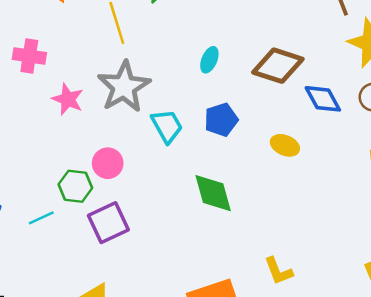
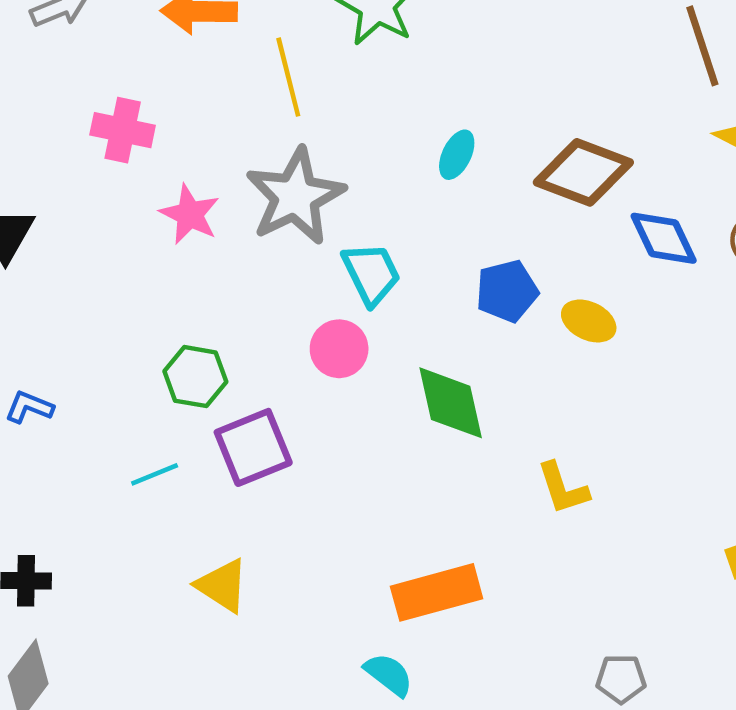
blue pentagon: (221, 120) -> (507, 291), moved
pink circle: (108, 163) -> (339, 349), moved
cyan line: (41, 218) -> (155, 474), moved
yellow L-shape: (278, 271) -> (563, 488), moved

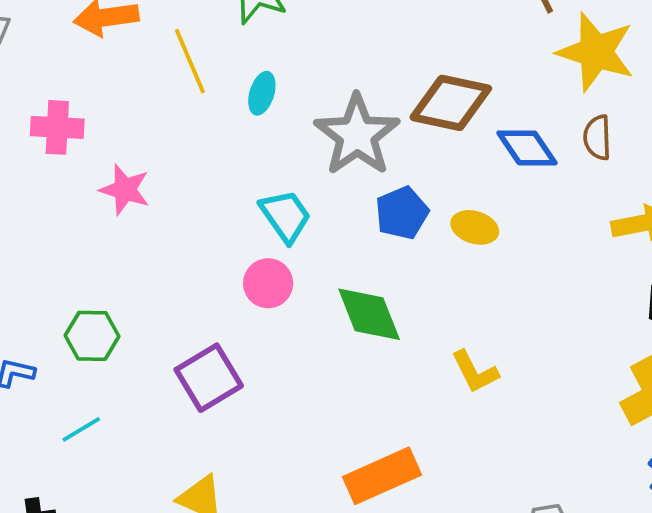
cyan ellipse: (457, 155) -> (262, 93), moved
gray star: (295, 196) -> (357, 135), moved
green hexagon: (195, 377) -> (92, 336), moved
cyan line: (155, 474) -> (81, 429), moved

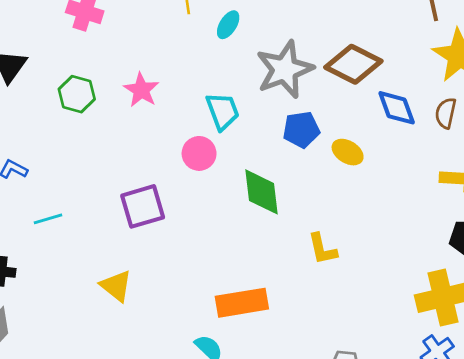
pink star: (125, 190) -> (141, 90), moved
green hexagon: (92, 336) -> (77, 94), moved

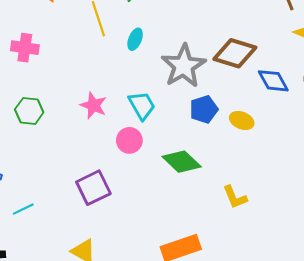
pink star: (141, 90) -> (93, 105), moved
green diamond: (261, 192) -> (182, 162), turned -30

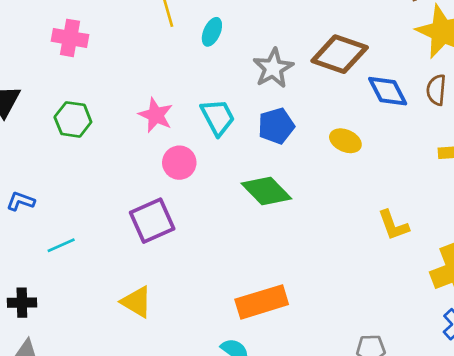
gray star: (184, 66) -> (273, 68), size x0.7
blue pentagon: (204, 109) -> (276, 126), moved
pink circle: (129, 140) -> (179, 163), moved
yellow L-shape: (235, 197) -> (393, 225), moved

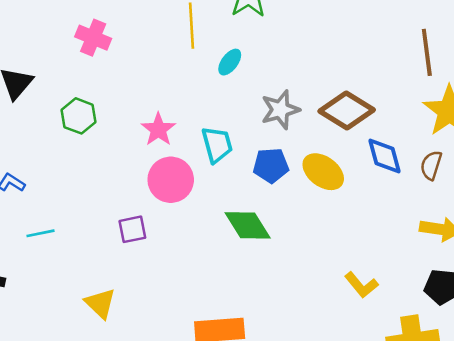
yellow ellipse: (345, 141) -> (323, 172), moved, size x1.4
pink circle: (179, 163) -> (171, 180), size x1.4
purple square: (152, 221) -> (132, 229), size x0.7
yellow L-shape: (393, 225) -> (361, 285), turned -32

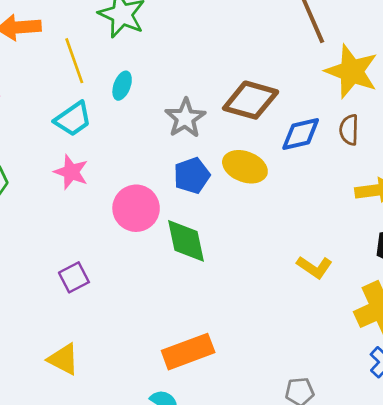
cyan trapezoid: (217, 145) -> (73, 119), moved, turned 87
blue diamond: (385, 156) -> (301, 134), turned -72
pink circle: (171, 180) -> (136, 208), moved
green diamond: (248, 225) -> (186, 241), turned 36

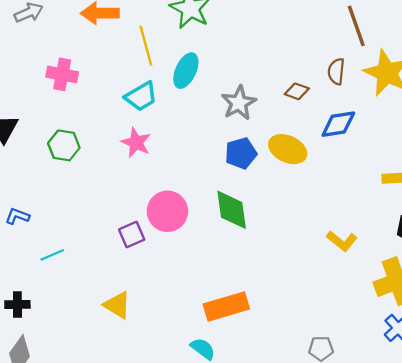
cyan ellipse: (122, 86) -> (186, 71), size x1.4
brown diamond: (251, 100) -> (297, 91), size x0.5
brown semicircle: (349, 130) -> (336, 71), moved
pink circle: (136, 208) -> (167, 211), moved

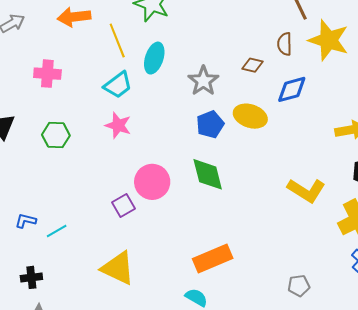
blue L-shape: (17, 216) -> (26, 221), moved
yellow L-shape: (342, 241) -> (306, 190), size x1.4
yellow triangle: (117, 305) -> (118, 268), size x1.4

